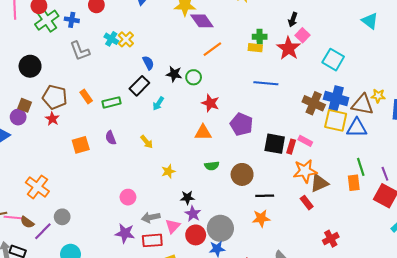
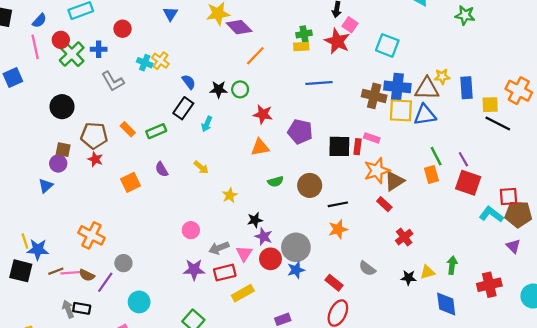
red cross: (331, 239) -> (404, 237), moved

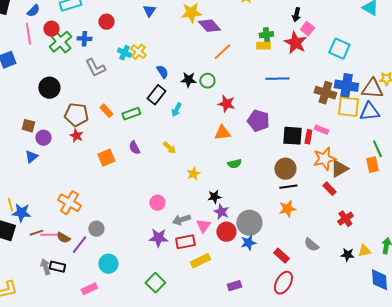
brown square: (63, 150) -> (28, 126), moved
brown circle: (310, 185) -> (285, 169), moved

